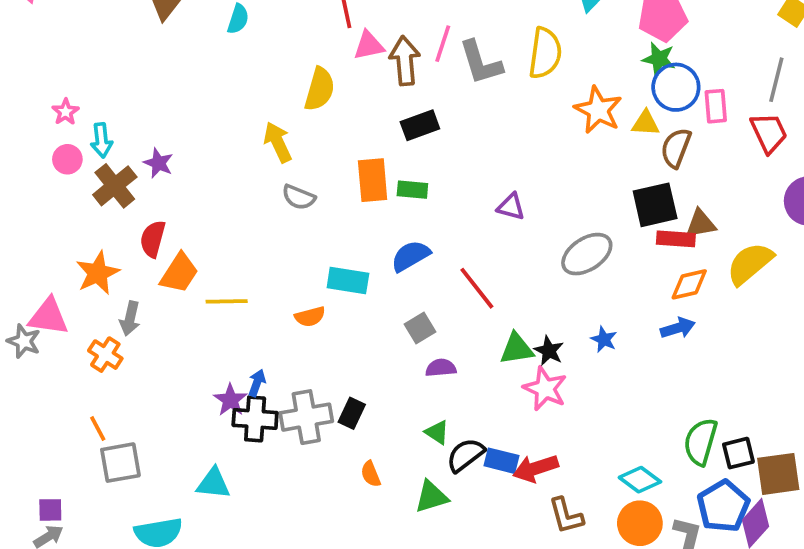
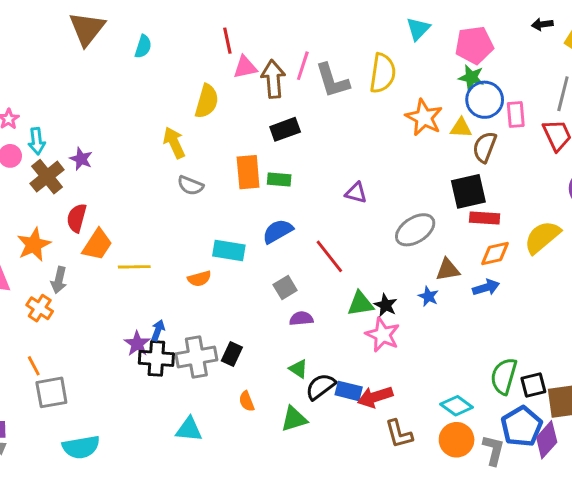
brown triangle: (701, 224) -> (448, 270), moved
cyan triangle: (213, 483) -> (189, 429), moved

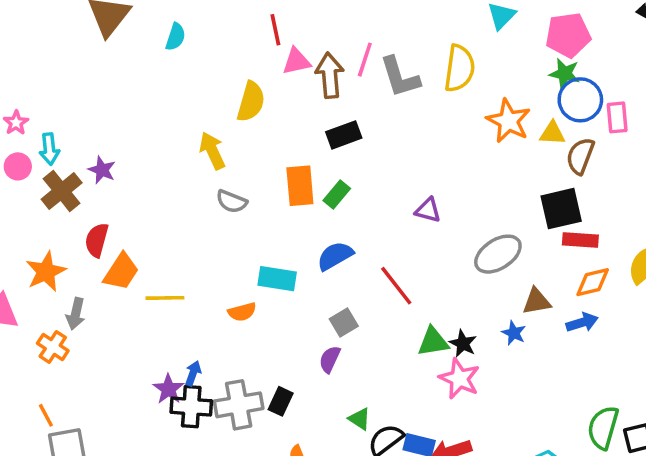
green rectangle: (279, 180) -> (337, 195), turned -55
purple semicircle: (301, 319) -> (330, 359), moved, turned -60

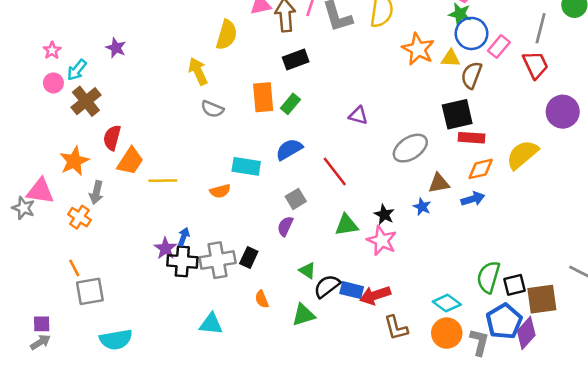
pink rectangle: (617, 117) -> (499, 46), turned 45
cyan arrow: (49, 149) -> (77, 70), turned 45
purple star: (102, 170) -> (116, 48), moved
green triangle: (433, 342) -> (346, 225), moved

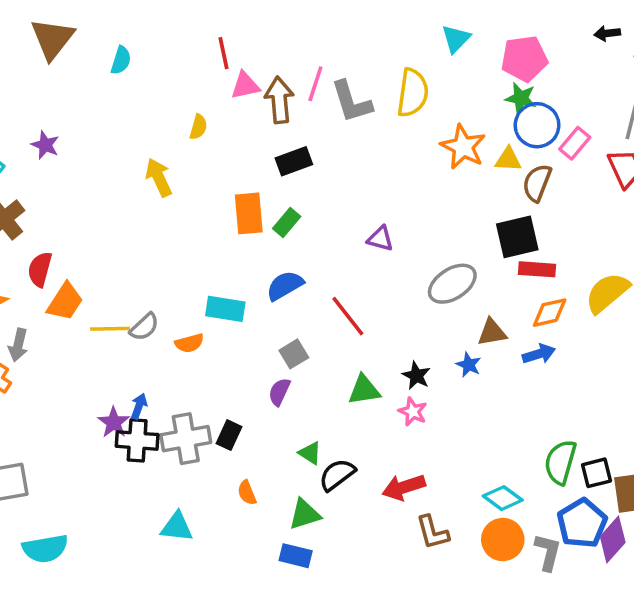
yellow semicircle: (227, 35) -> (198, 127), size x0.6
gray semicircle: (212, 109) -> (144, 327), moved, turned -65
pink star: (382, 241) -> (413, 412), size x0.7
blue rectangle: (352, 290) -> (296, 556), moved

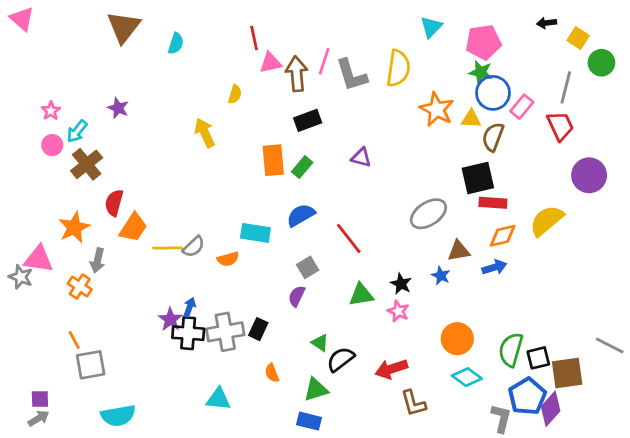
purple triangle: (380, 239) -> (361, 157), moved
orange circle: (503, 539) -> (457, 339), moved

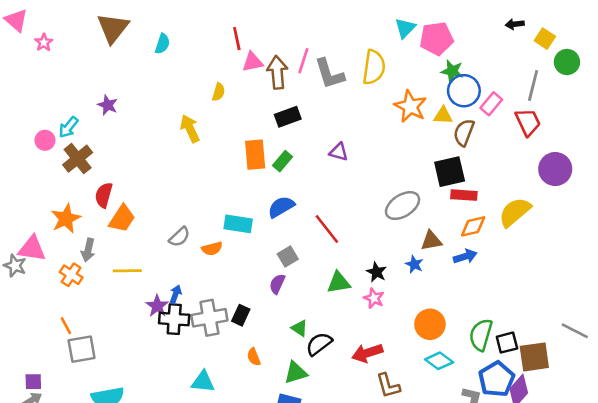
pink pentagon: (483, 42) -> (436, 39), moved
pink star: (51, 111) -> (44, 42), moved
yellow line: (168, 248) -> (127, 271), moved

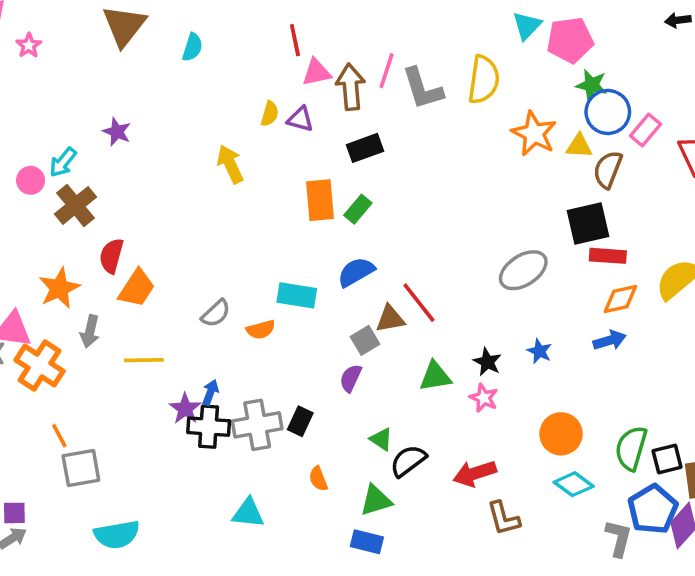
purple triangle: (339, 152) -> (300, 119), moved
brown triangle: (431, 241) -> (390, 319), moved
orange cross: (71, 275) -> (40, 366), moved, size x1.5

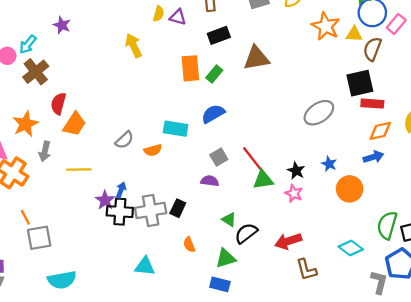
red line: (419, 303) -> (253, 159), moved
brown triangle: (390, 319) -> (256, 58), moved, size x1.4
purple semicircle: (351, 378) -> (210, 181), turned 72
orange circle: (561, 434) -> (350, 189), moved

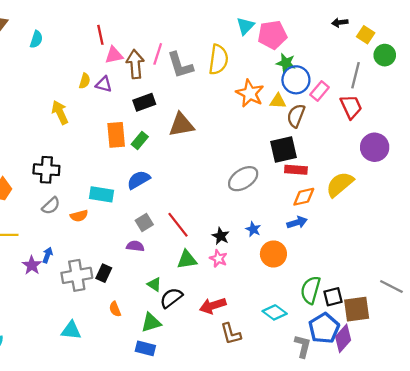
green triangle: (263, 180) -> (187, 260), moved
black cross: (120, 212) -> (46, 170), moved

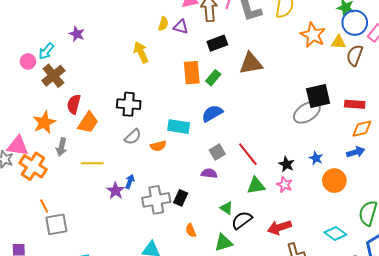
black square: (284, 149) -> (318, 96), moved

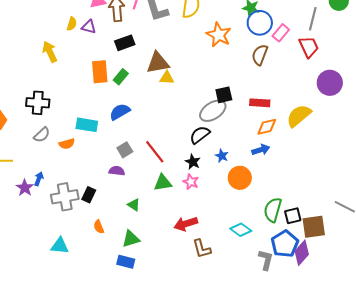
yellow triangle: (338, 42) -> (167, 78), moved
black square: (318, 96) -> (224, 95), size x0.7
black semicircle: (242, 220) -> (200, 135), moved

